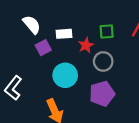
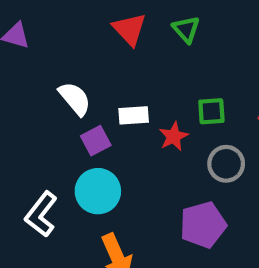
gray circle: (103, 61) -> (226, 164), moved
cyan circle: (65, 75) -> (98, 191), moved

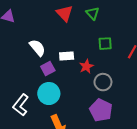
green square: (211, 111) -> (105, 44), moved
gray circle: (226, 164) -> (103, 82), moved
purple pentagon: (203, 225) -> (101, 110), turned -30

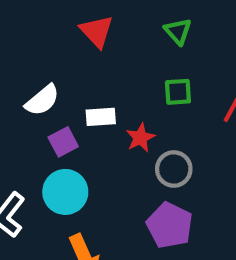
green triangle: (93, 13) -> (178, 31), moved
white semicircle: (37, 48) -> (42, 100), turned 90

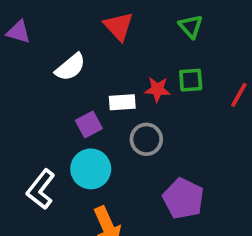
white semicircle: (42, 100) -> (70, 67), moved
red star: (140, 138) -> (157, 89), moved, turned 30
gray circle: (174, 169) -> (146, 139), moved

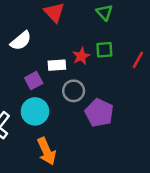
red star: (157, 89) -> (81, 56), turned -30
purple pentagon: (183, 199) -> (99, 113), moved

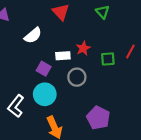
green square: (104, 50) -> (108, 59), moved
purple square: (34, 81) -> (44, 69), turned -32
purple pentagon: (99, 113) -> (98, 118), moved

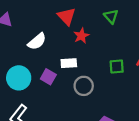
red star: (83, 48) -> (81, 36), moved
cyan circle: (45, 94) -> (19, 78), moved

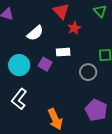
gray circle: (84, 86) -> (88, 72), moved

